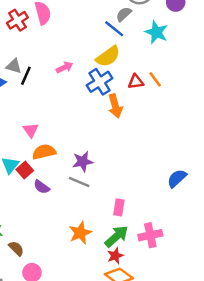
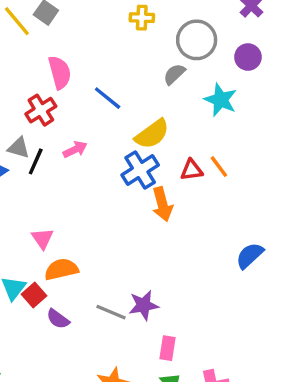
red cross: (17, 20) -> (41, 110), moved
blue line: (114, 29) -> (108, 98), moved
pink arrow: (65, 67) -> (75, 149), moved
purple star: (83, 162) -> (144, 305), moved
blue semicircle: (177, 178) -> (250, 256), moved

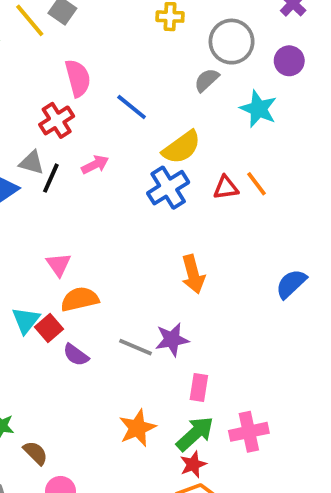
orange arrow: (162, 204) -> (193, 274), moved

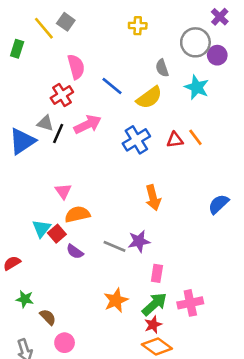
gray circle: (232, 42) -> (195, 42), moved
gray semicircle: (207, 80) -> (162, 68), turned -66
yellow semicircle: (182, 147) -> (149, 98), moved
pink arrow: (95, 165) -> (88, 124), size x1.5

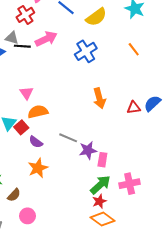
black line: (58, 133) -> (22, 46), turned 70
red triangle: (175, 140) -> (134, 108), moved
purple star: (139, 241) -> (88, 150), moved
orange star: (116, 300) -> (38, 168), moved
brown semicircle: (48, 317) -> (14, 195), turned 88

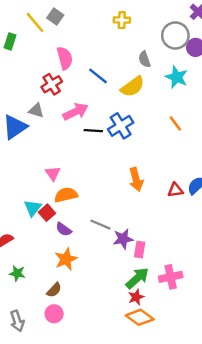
black line: (22, 46) -> (93, 131), moved
brown semicircle: (14, 195) -> (54, 290), moved

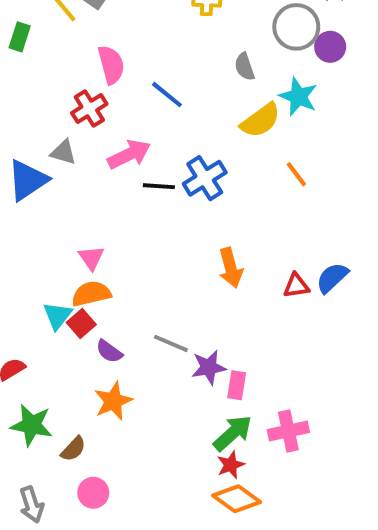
yellow semicircle: (133, 87) -> (260, 120), moved
orange semicircle: (66, 195) -> (91, 294), moved
green star: (17, 273) -> (32, 425), size x1.5
brown semicircle: (54, 290) -> (73, 449), moved

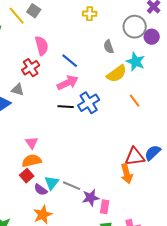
pink arrow: (129, 154) -> (68, 83), moved
orange arrow: (231, 268) -> (127, 174), moved
red triangle: (296, 286) -> (135, 157), size x1.5
cyan triangle: (57, 316) -> (52, 183), moved

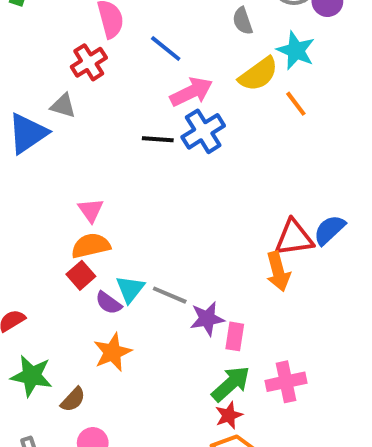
pink arrow: (68, 83) -> (191, 92), moved
orange line: (135, 101) -> (296, 104), moved

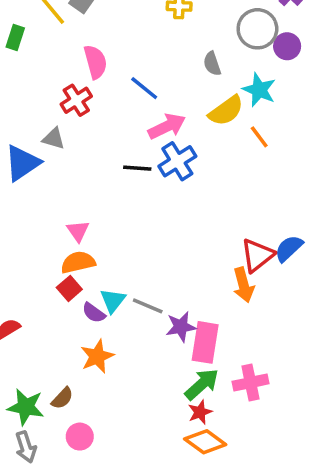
red triangle: (294, 238) -> (257, 255), turned -30
pink rectangle: (235, 336) -> (205, 342), size x1.6
green star: (32, 376) -> (26, 407), moved

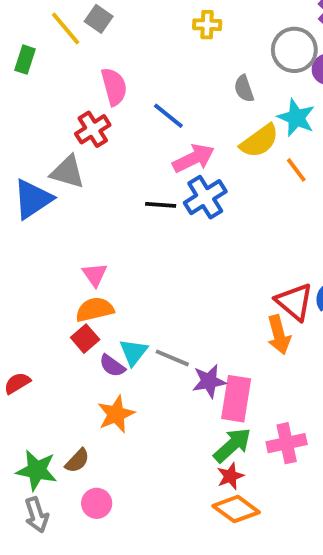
gray triangle: (54, 139) -> (68, 172), size x1.4
red triangle: (257, 255) -> (294, 302), turned -42

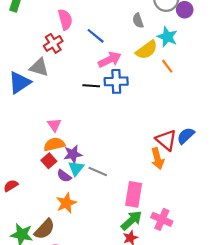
blue cross: (205, 197) -> (116, 81), turned 30
purple star: (209, 381) -> (73, 154), moved
pink cross: (287, 443) -> (162, 219), turned 36
brown semicircle: (77, 461) -> (45, 229), size x1.5

